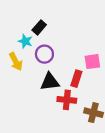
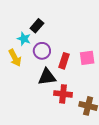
red rectangle: (76, 79) -> (64, 61), moved

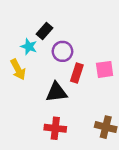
purple circle: (42, 51) -> (62, 51), moved
red cross: (63, 94) -> (55, 128), moved

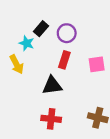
purple circle: (62, 51) -> (67, 33), moved
red rectangle: (77, 73) -> (64, 60), moved

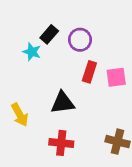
red rectangle: (64, 60) -> (89, 72), moved
yellow arrow: (17, 64) -> (20, 115), moved

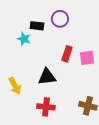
black rectangle: (49, 34) -> (37, 26), turned 56
purple circle: (80, 40) -> (60, 19), moved

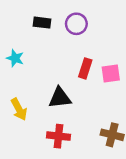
black rectangle: (37, 26) -> (42, 23), moved
cyan star: (24, 39) -> (15, 58), moved

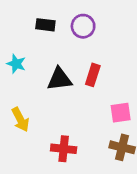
pink square: (111, 74) -> (121, 113), moved
black triangle: (60, 98) -> (59, 79), moved

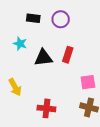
cyan star: (16, 64) -> (20, 44), moved

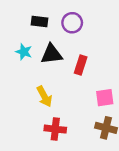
black triangle: (43, 58) -> (52, 54), moved
yellow arrow: (15, 87) -> (44, 96), moved

